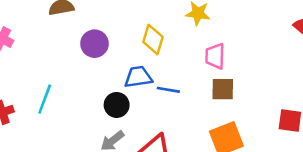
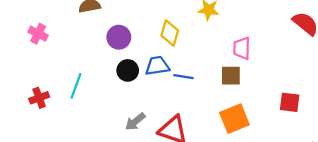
pink trapezoid: (215, 56) -> (242, 48), moved
black circle: (117, 105) -> (128, 70), moved

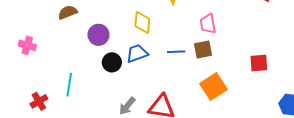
blue line: (183, 77) -> (176, 52), moved

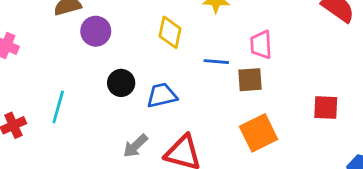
purple circle: (98, 35) -> (96, 31), moved
blue line: (176, 52) -> (216, 62), moved
blue trapezoid: (137, 53) -> (162, 95), moved

